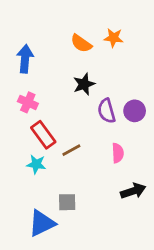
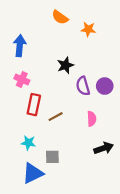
orange semicircle: (81, 43) -> (60, 17), moved
red rectangle: (43, 135) -> (34, 105), turned 48
cyan star: (36, 164) -> (28, 143), moved

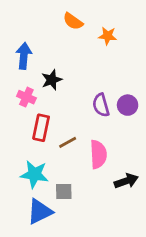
black star: (65, 65) -> (52, 80), moved
pink semicircle: (92, 119) -> (98, 154), moved, size x1.5
cyan star: (28, 143) -> (34, 174), size x1.5

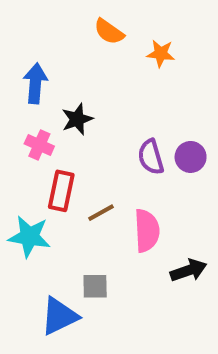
cyan star: (34, 174) -> (29, 237), moved

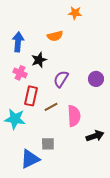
orange semicircle: (109, 32) -> (55, 36), moved, turned -49
orange star: (161, 54) -> (75, 13), moved
purple semicircle: (151, 157) -> (61, 79), moved, turned 48

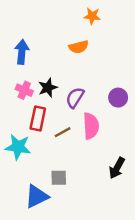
orange semicircle: (55, 36) -> (79, 47), moved
black star: (39, 60) -> (48, 88), moved
pink semicircle: (74, 116) -> (91, 126), moved
black arrow: (95, 136) -> (117, 168), turned 138

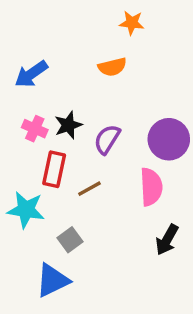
blue arrow: (22, 52) -> (31, 74), turned -130
purple circle: (118, 98) -> (169, 139), size x1.5
pink semicircle: (91, 126) -> (151, 187), moved
gray square: (59, 178) -> (70, 240), moved, turned -35

